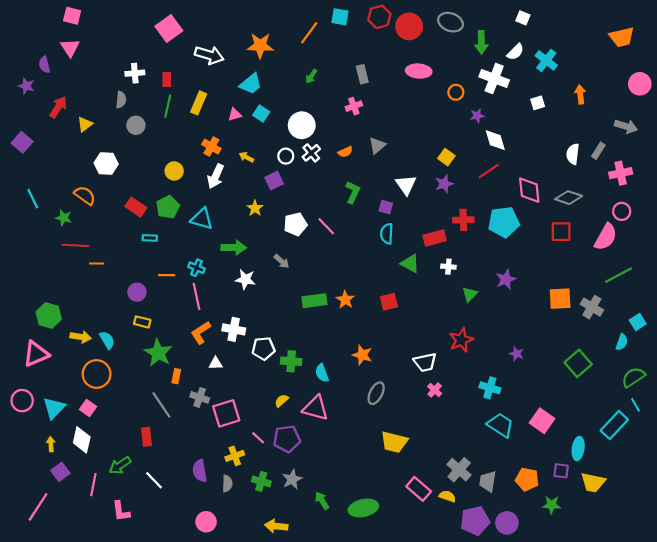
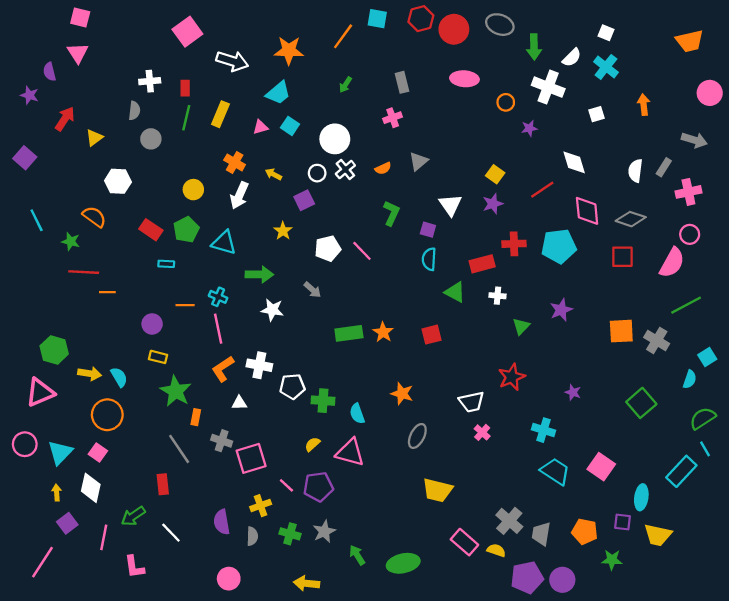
white square: (523, 18) -> (606, 33), moved
white diamond: (495, 140) -> (574, 162), moved

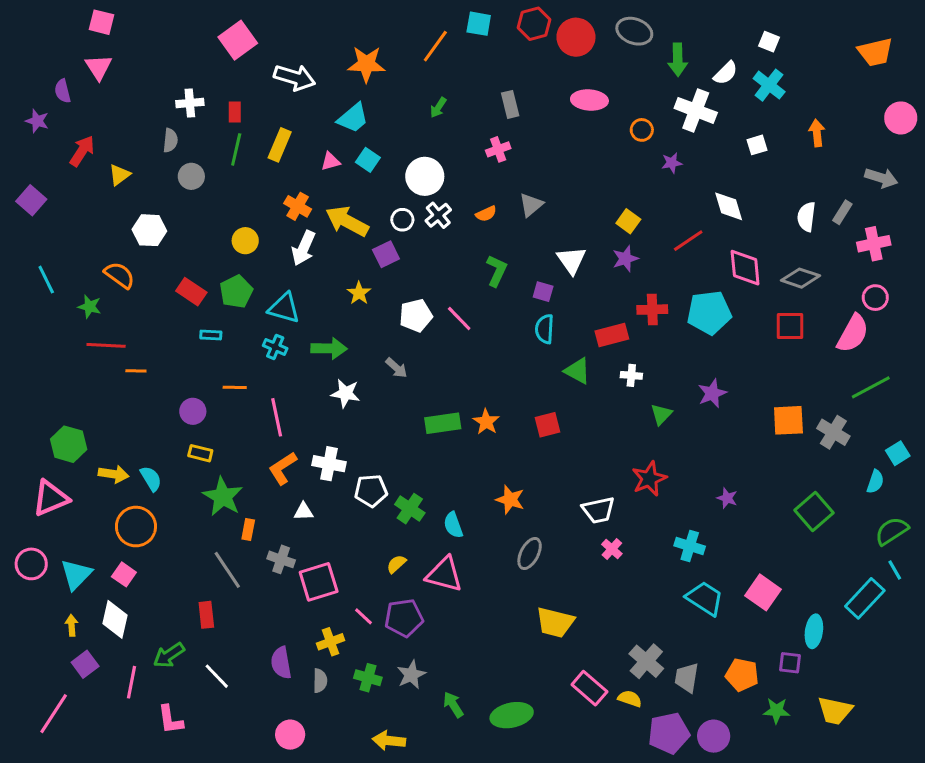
yellow arrow: (274, 174) -> (347, 221), size x2.0
cyan cross: (218, 297) -> (275, 347), moved
green cross: (323, 401) -> (410, 509), turned 30
yellow trapezoid: (658, 535) -> (835, 711), moved

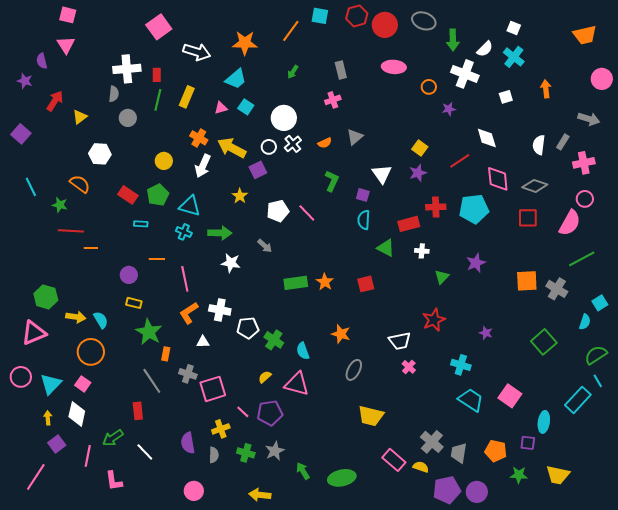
white cross: (190, 103) -> (127, 69), size x1.5

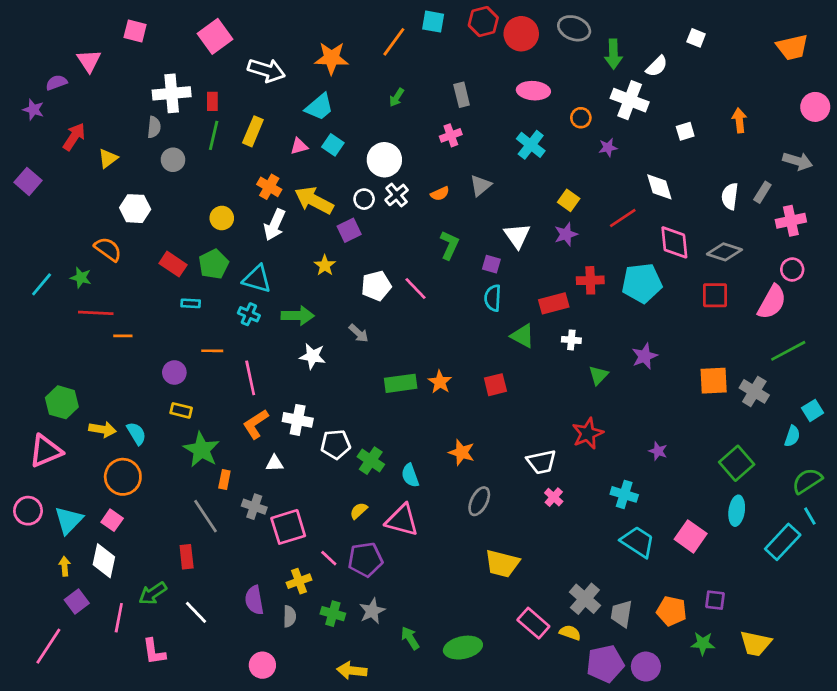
pink square: (68, 15) -> (135, 31), moved
cyan cross: (514, 57) -> (531, 145), moved
purple semicircle: (42, 61) -> (56, 83), turned 84
cyan line: (31, 187) -> (42, 284), moved, turned 66
cyan ellipse: (544, 422) -> (737, 511), moved

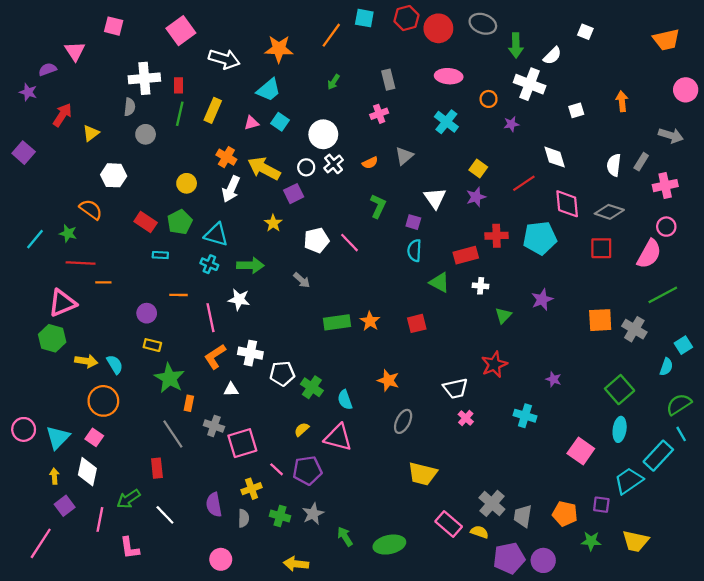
white star: (313, 356) -> (239, 300), moved
pink triangle: (46, 451) -> (62, 303), moved
cyan trapezoid: (638, 542) -> (629, 481), moved, turned -68

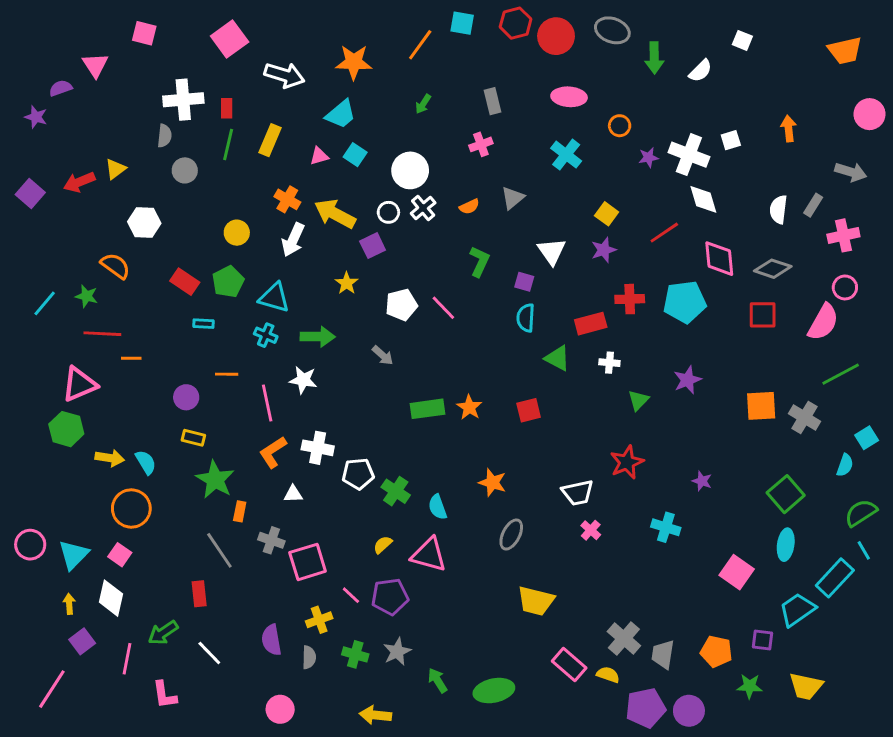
white cross: (530, 84) -> (689, 155), moved
red arrow: (62, 115) -> (79, 182), moved, turned -145

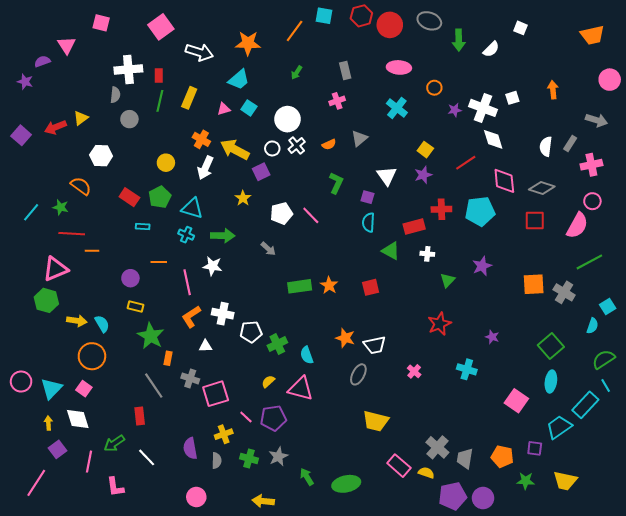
green cross: (396, 491) -> (277, 344), turned 30
white trapezoid: (578, 493) -> (375, 345), moved
white diamond: (111, 598) -> (78, 419), turned -30

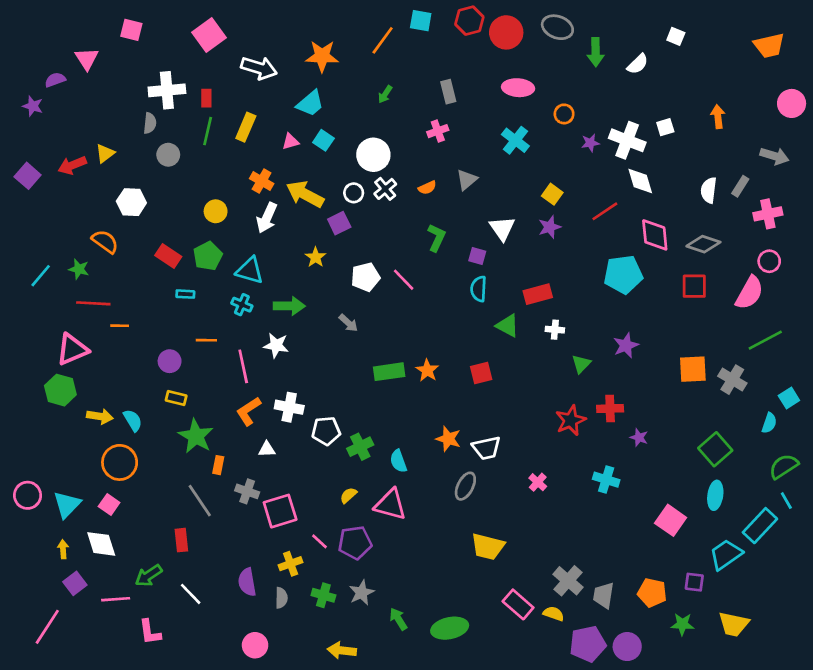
red cross: (441, 209) -> (610, 409), moved
pink line: (89, 462) -> (116, 599), turned 75

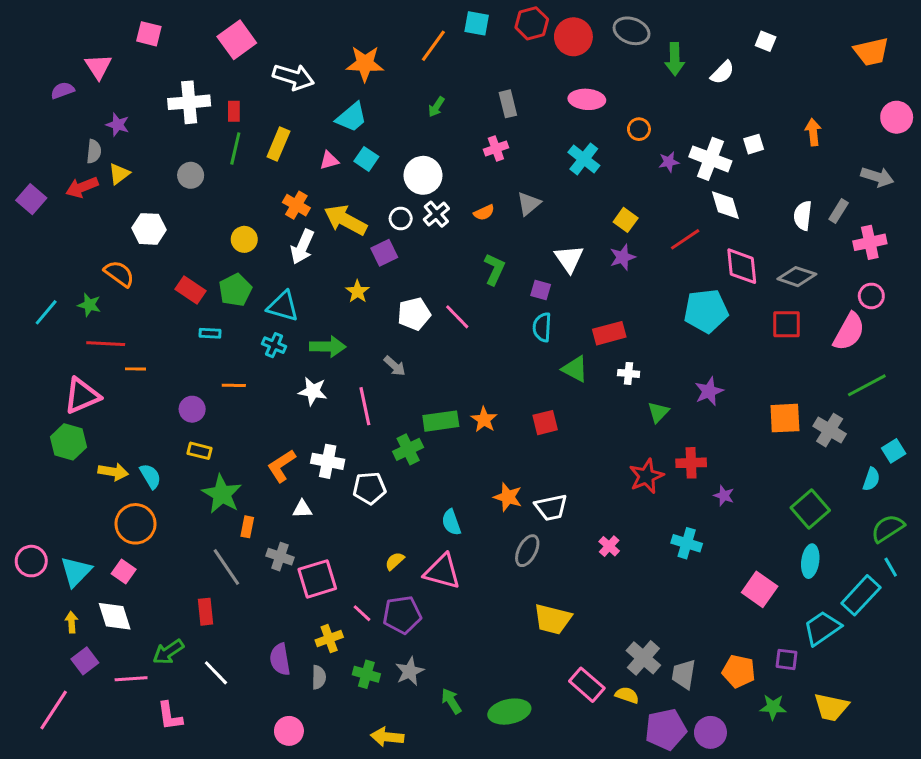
purple star: (33, 106) -> (118, 125), moved
gray semicircle: (150, 123) -> (94, 151), moved
pink line: (243, 366) -> (365, 406), moved
green cross: (360, 447) -> (408, 449), moved

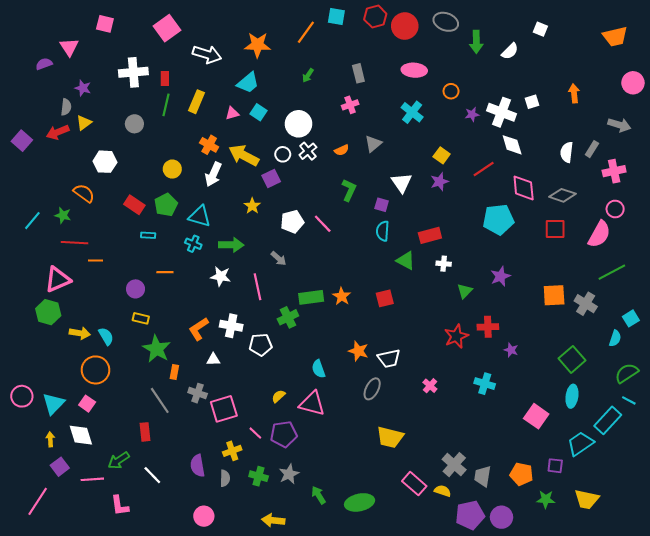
cyan line: (891, 567) -> (629, 400), turned -32

